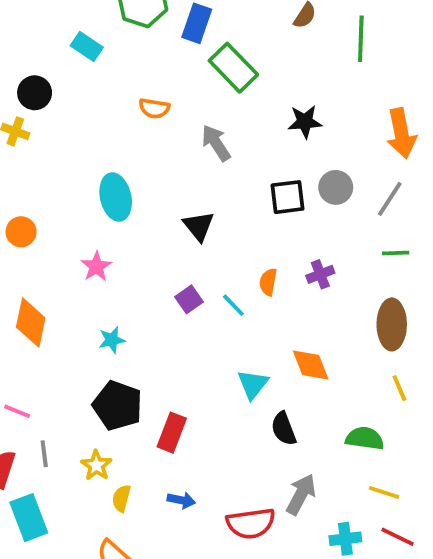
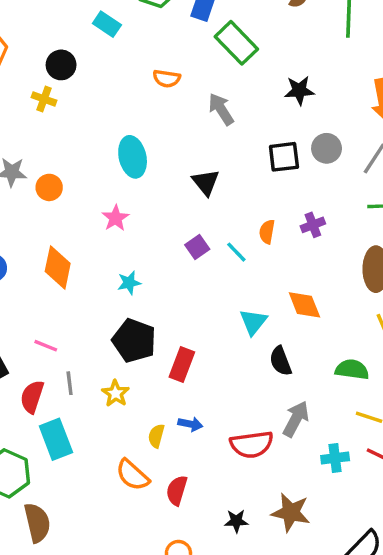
yellow semicircle: (121, 498) -> (156, 436), moved

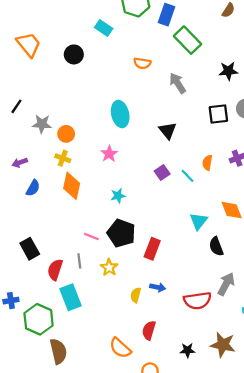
yellow cross: (44, 99) -> (63, 158), moved
pink line: (46, 346) -> (91, 237), moved
orange semicircle: (133, 475) -> (120, 348), moved

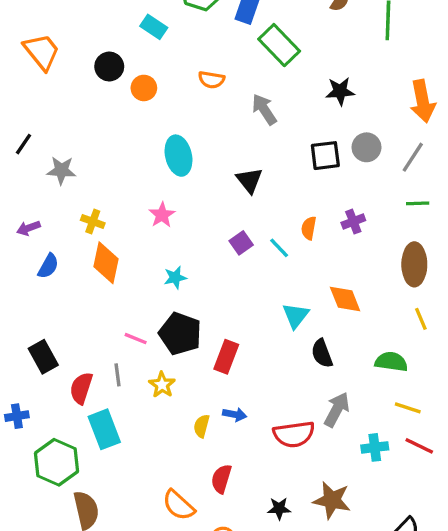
orange circle: (66, 134) -> (144, 88), moved
blue cross: (11, 301) -> (17, 416), moved

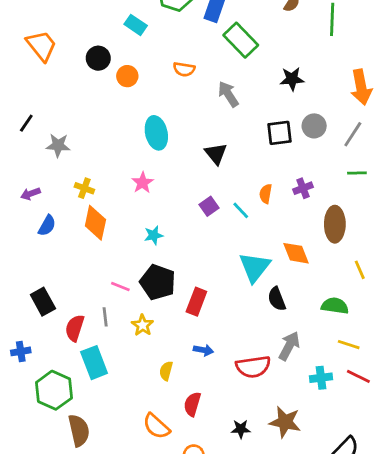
brown ellipse: (414, 264) -> (335, 224), moved
cyan triangle: (296, 316) -> (255, 267), size x1.4
yellow semicircle: (202, 426) -> (166, 371), moved

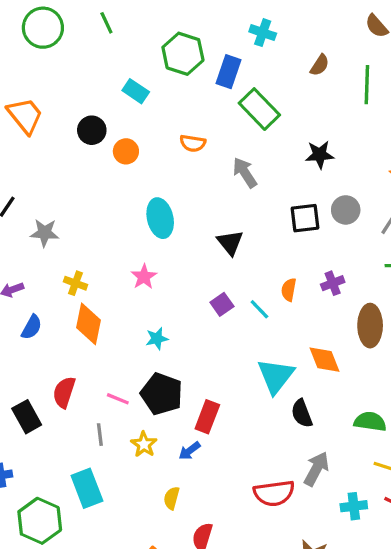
red semicircle: (75, 328) -> (64, 392), moved
blue arrow: (203, 350) -> (189, 451), moved, turned 132

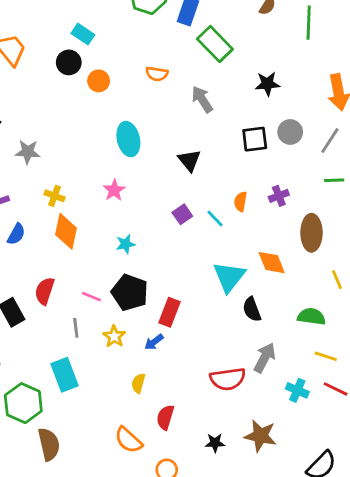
cyan rectangle: (136, 91) -> (83, 34), moved
cyan cross: (354, 506) -> (297, 390), turned 30

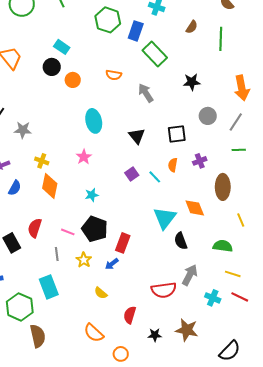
black square: (255, 139) -> (177, 134), moved
yellow semicircle: (138, 383) -> (101, 293), turned -64
red semicircle: (165, 417) -> (130, 315), moved

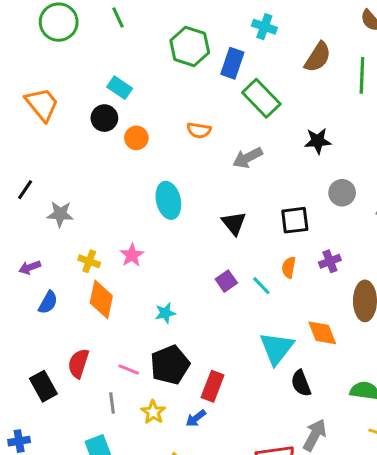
brown semicircle: (192, 27) -> (318, 57), size x1.5
gray arrow: (146, 93) -> (248, 158), turned -84
pink star: (84, 157) -> (132, 255), moved
black pentagon: (95, 229) -> (170, 365), turned 30

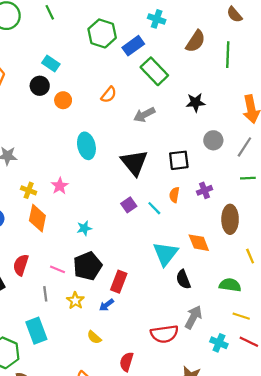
blue rectangle: (232, 63) -> (133, 46), turned 35
orange semicircle: (199, 130) -> (109, 95), turned -60
black triangle: (234, 223) -> (134, 163), size x1.5

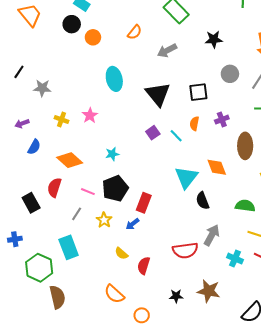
orange diamond: (37, 218) -> (70, 160), moved, turned -60
gray line: (45, 294) -> (77, 214), turned 40
red semicircle: (127, 362) -> (144, 266), moved

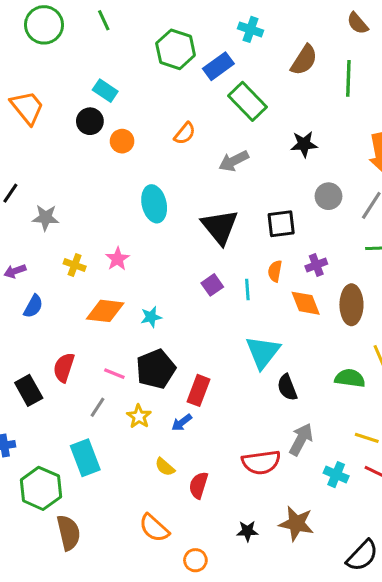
cyan line: (176, 136) -> (247, 289), turned 40
orange diamond: (70, 160) -> (105, 311), moved, turned -35
orange diamond: (217, 167) -> (306, 303), moved
green semicircle: (245, 206) -> (350, 378), moved

